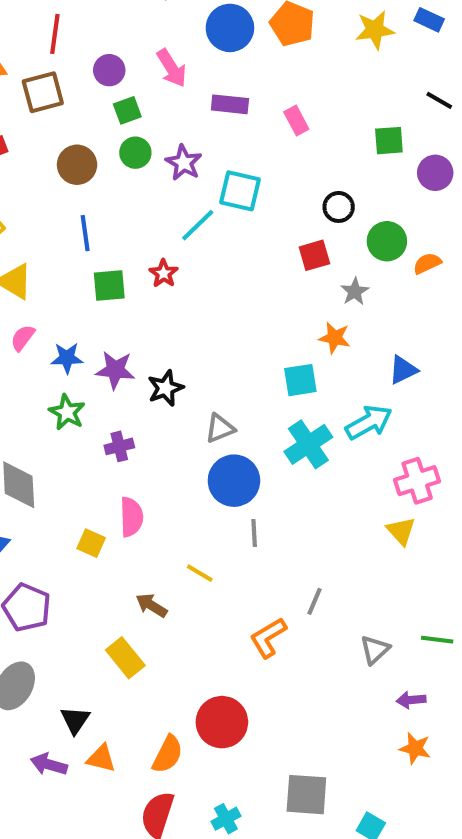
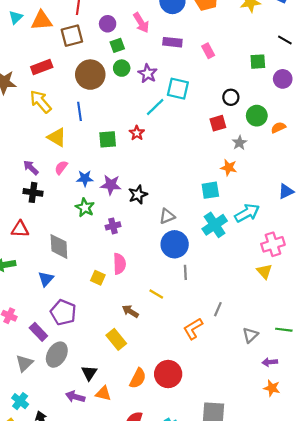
brown circle: (77, 165) -> (90, 75), size x1.4
blue line: (85, 233) -> (79, 111), moved
blue triangle: (403, 370) -> (286, 191), moved
orange semicircle: (168, 754) -> (138, 378), moved

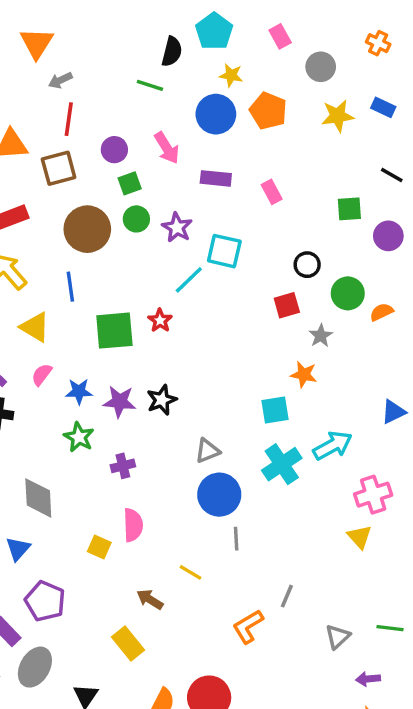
green square: (108, 139) -> (114, 331), size x1.4
black star: (138, 195) -> (162, 400), moved

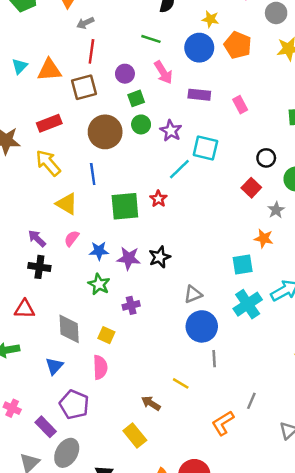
green line: (150, 85) -> (151, 39), moved
red square: (287, 305) -> (251, 188), turned -30
pink semicircle: (133, 525) -> (100, 367), moved
yellow square: (99, 547) -> (106, 335), moved

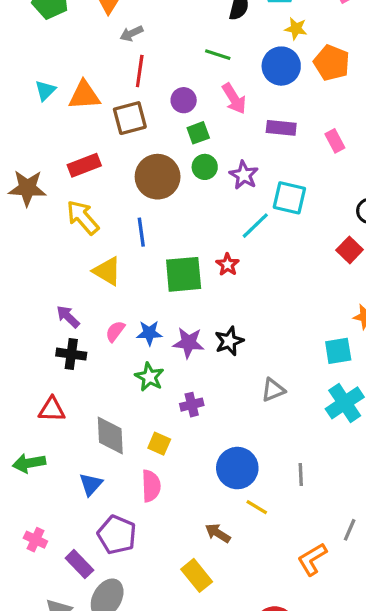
pink semicircle: (72, 238) -> (115, 331), moved
blue circle: (202, 326) -> (237, 468), moved

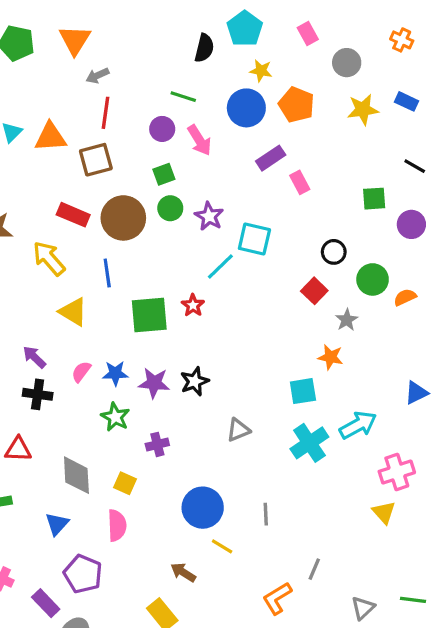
purple circle: (184, 100) -> (162, 129), moved
purple rectangle: (281, 128) -> (271, 158), moved, turned -40
red rectangle: (84, 165) -> (73, 215), moved, turned 44

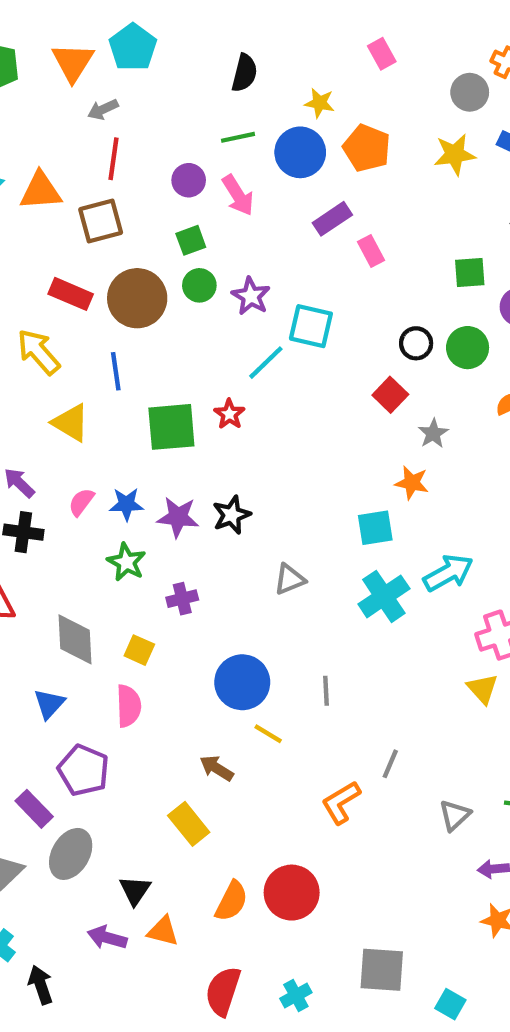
cyan pentagon: (245, 29) -> (133, 47), moved
gray circle: (347, 63) -> (470, 92), moved
green line: (183, 97) -> (238, 137), moved, turned -30
green circle: (373, 279) -> (468, 348), moved

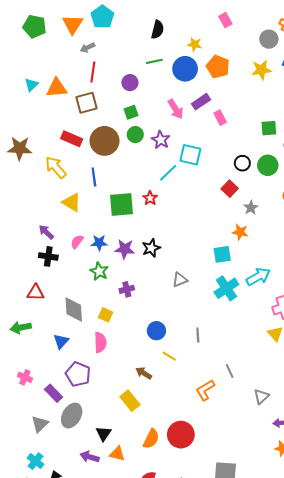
pink arrow: (238, 195) -> (176, 109), moved
blue circle: (242, 682) -> (156, 331), size x0.7
gray line: (390, 764) -> (230, 371), turned -48

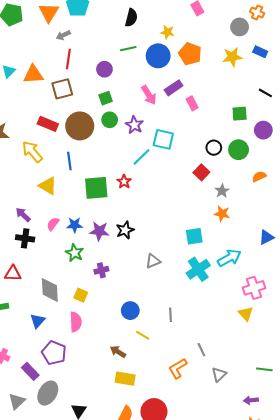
orange star: (240, 232) -> (222, 214), moved
gray triangle: (261, 396) -> (219, 374), moved
yellow rectangle: (130, 401) -> (125, 379), moved, turned -42

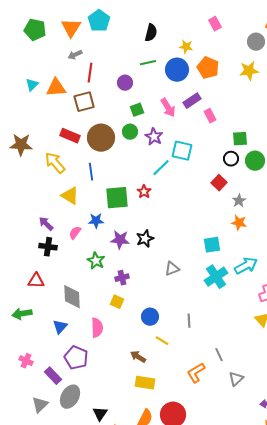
gray arrow: (63, 35) -> (75, 55), moved
green square: (106, 98) -> (137, 110), moved
green square: (240, 114) -> (240, 139), moved
blue star: (75, 225) -> (96, 221), moved
yellow square: (81, 295) -> (117, 302), moved

